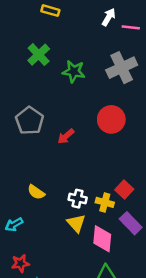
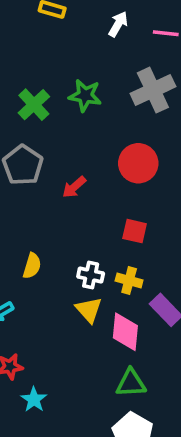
white arrow: (109, 17) -> (118, 24), moved
green cross: (39, 55) -> (34, 105), moved
red square: (124, 189) -> (135, 231), moved, turned -30
yellow semicircle: (36, 192) -> (32, 266), turned -108

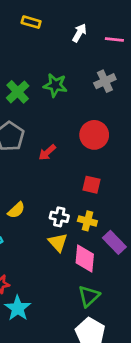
gray cross: (153, 90) -> (105, 81), size x0.7
yellow semicircle: (32, 266) -> (16, 210), turned 30
green triangle: (131, 383) -> (89, 296), turned -40
cyan star: (34, 400) -> (18, 308), size x1.4

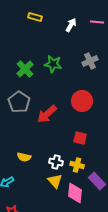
pink line: (114, 40) -> (97, 22), moved
red arrow: (47, 152) -> (47, 114), size x1.5
yellow semicircle: (16, 210) -> (24, 157), turned 56

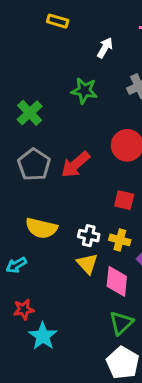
white arrow: (71, 25) -> (105, 48), moved
green cross: (25, 69) -> (30, 113), moved
gray pentagon: (19, 102) -> (34, 165), moved
yellow semicircle: (24, 157) -> (41, 228), size x1.5

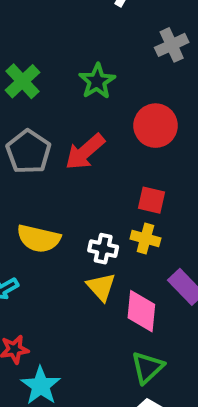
green star: (84, 91) -> (97, 81), moved, turned 30
yellow cross: (120, 240) -> (145, 238), moved

